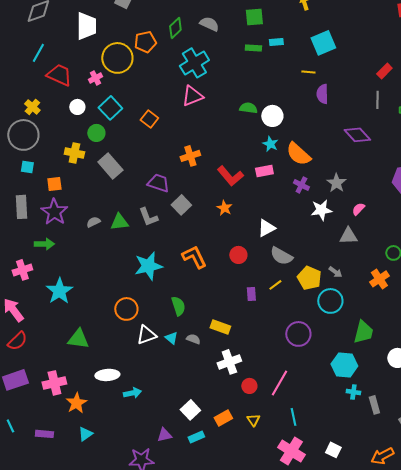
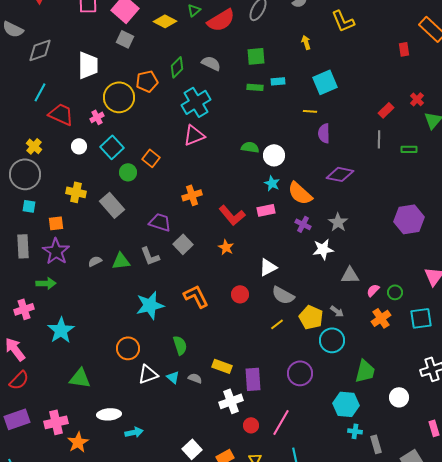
green circle: (96, 133) -> (128, 172), moved
purple diamond: (357, 135) -> (340, 174), moved, turned -36
pink semicircle: (358, 209) -> (373, 290), moved
purple rectangle: (251, 294) -> (253, 379), moved, size x1.6

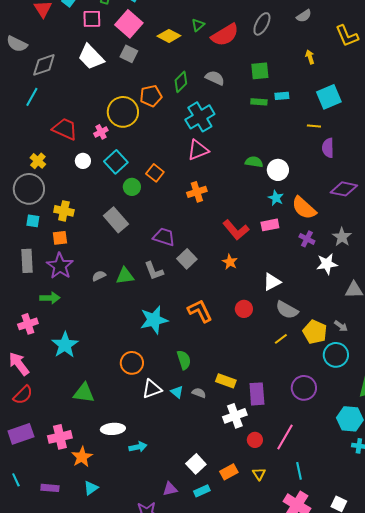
white trapezoid: (88, 65) -> (91, 57), moved, turned 136
cyan line: (40, 92) -> (32, 97), moved
yellow cross: (76, 192) -> (64, 211), moved
orange cross: (192, 195) -> (197, 192), moved

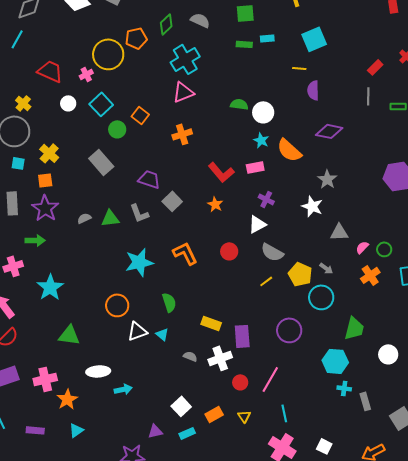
yellow cross: (64, 211) -> (49, 153), turned 30
purple cross: (307, 239) -> (266, 199), moved
white star: (327, 264) -> (312, 206), turned 30
gray semicircle: (199, 393) -> (190, 356), moved

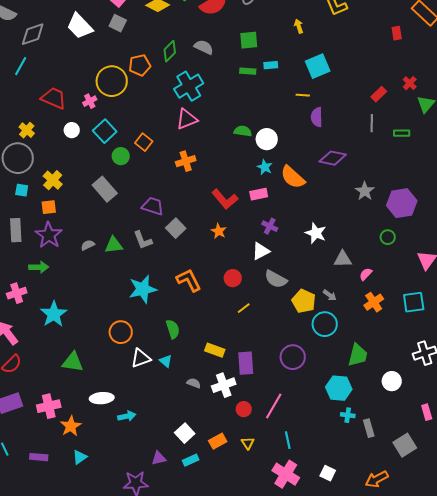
gray star: (327, 179) -> (365, 191), moved
green circle: (384, 249) -> (388, 237), moved
yellow line: (266, 281) -> (244, 308), moved

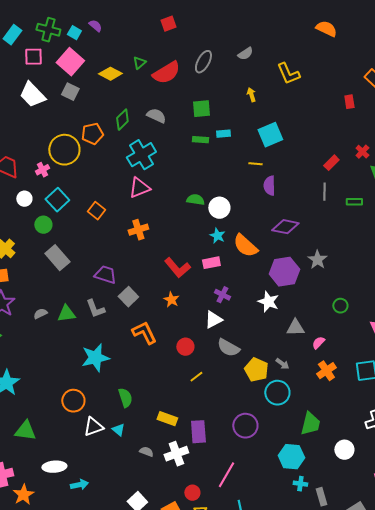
green circle: (121, 156) -> (43, 225), moved
purple hexagon: (402, 203) -> (284, 272), moved
orange L-shape: (189, 280) -> (144, 333), moved
red circle: (244, 409) -> (192, 493), moved

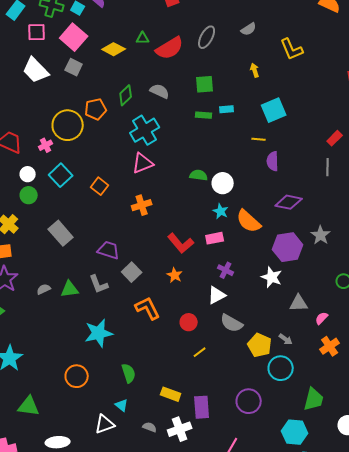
green triangle: (139, 63) -> (143, 38), turned 40
green circle: (43, 225) -> (29, 195), moved
white triangle: (93, 427) -> (105, 424), moved

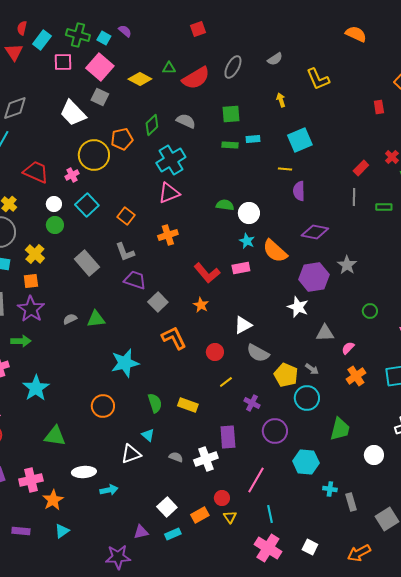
white trapezoid: (36, 70) -> (73, 113), moved
purple cross: (226, 270) -> (252, 403), moved
gray L-shape: (99, 284) -> (125, 252), moved
yellow rectangle: (171, 394) -> (188, 405), moved
cyan hexagon: (295, 432) -> (306, 462), moved

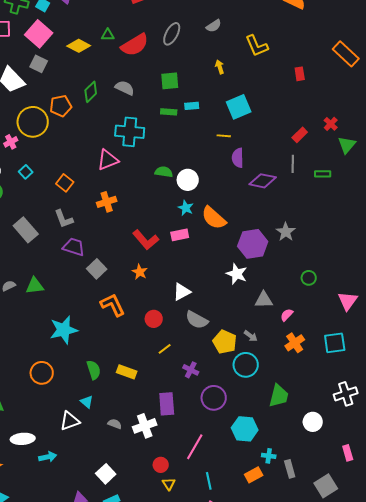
red rectangle: (379, 107) -> (300, 74), moved
cyan cross: (171, 160) -> (130, 132), moved, turned 36
cyan square: (87, 205) -> (26, 172), size x0.6
purple diamond: (315, 232) -> (263, 181), moved
orange rectangle: (200, 515) -> (254, 475), moved

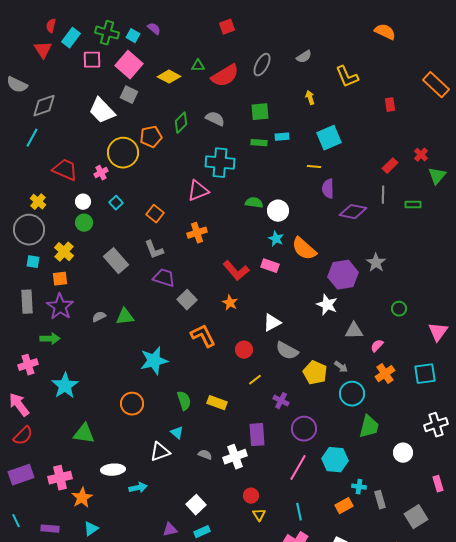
pink rectangle: (180, 235) -> (270, 266), turned 30
cyan circle: (246, 365) -> (352, 394), moved
pink line: (195, 447) -> (298, 468), moved

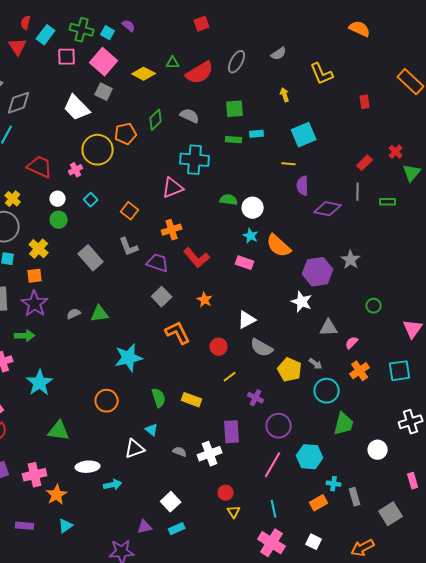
red L-shape: (236, 271) -> (197, 258), moved
purple trapezoid: (164, 278) -> (158, 263), moved

